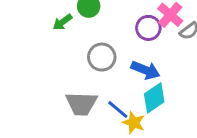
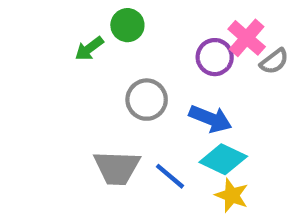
cyan diamond: (154, 98) -> (223, 159), turned 60
yellow star: (134, 123) -> (232, 195), moved

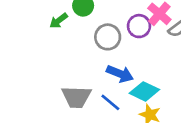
gray circle: (147, 100) -> (108, 37), moved
blue arrow: (210, 119) -> (120, 74), moved

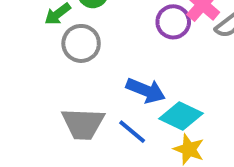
gray circle: (108, 37) -> (81, 43), moved

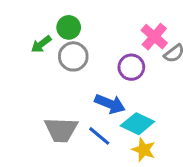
purple circle: (173, 22) -> (131, 67), moved
gray circle: (81, 43) -> (73, 56), moved

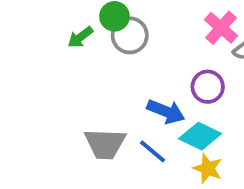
gray circle: (73, 56) -> (130, 35), moved
purple circle: (131, 67) -> (208, 87), moved

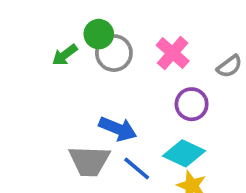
pink cross: (221, 28) -> (173, 53), moved
blue arrow: (166, 111) -> (118, 129), moved

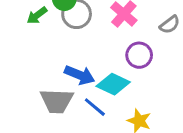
cyan diamond: (184, 153) -> (113, 84), moved

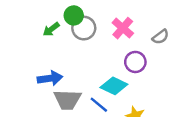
blue arrow: (80, 75) -> (50, 78), moved, turned -30

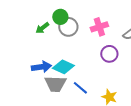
pink cross: (123, 28) -> (99, 27), turned 30
cyan diamond: (114, 86) -> (63, 67), moved

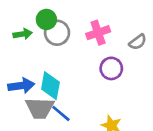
green arrow: (42, 28) -> (23, 34), turned -152
cyan diamond: (63, 67) -> (50, 86), turned 75
blue line: (80, 88) -> (61, 113), moved

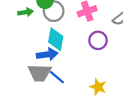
blue arrow: (21, 86) -> (47, 54), moved
cyan diamond: (50, 86) -> (56, 39), moved

